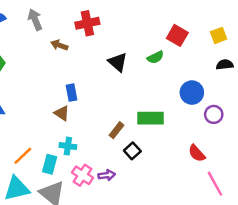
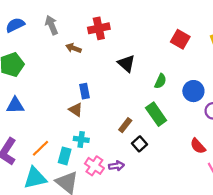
green semicircle: (155, 57) -> (160, 81), moved, turned -40
green rectangle: (151, 118) -> (156, 114), turned 55

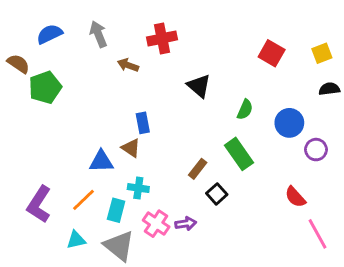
blue triangle: (15, 105) -> (101, 161), moved
cyan triangle: (35, 178) -> (76, 240), size x0.6

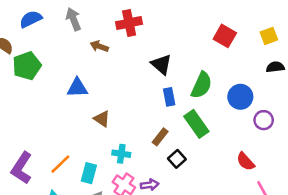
green semicircle: (245, 110) -> (202, 85), size x1.5
blue rectangle: (143, 123) -> (169, 97), moved
blue triangle: (101, 161) -> (77, 88), moved
cyan cross: (138, 188) -> (121, 154), moved

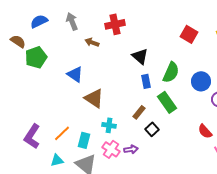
blue triangle: (77, 88) -> (75, 74), turned 36
brown triangle: (102, 119) -> (94, 98), size x1.5

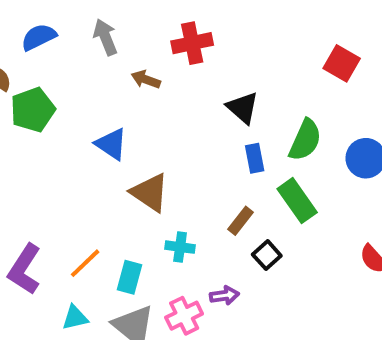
pink cross: (111, 149) -> (184, 316), moved, turned 30

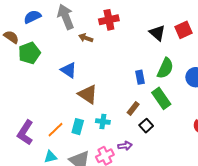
gray arrow: (105, 37) -> (66, 17), size x1.4
red square: (342, 63) -> (183, 30), turned 36
black triangle: (243, 108) -> (157, 33), moved
cyan rectangle: (130, 277) -> (78, 127), moved

